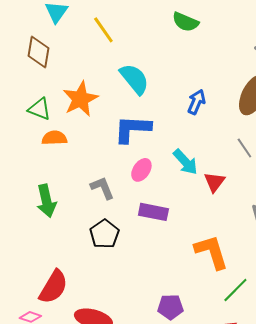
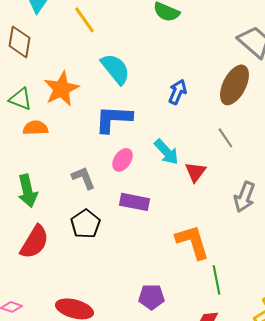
red semicircle: (53, 287) -> (34, 242), moved
green line: (235, 290) -> (216, 280), turned -56

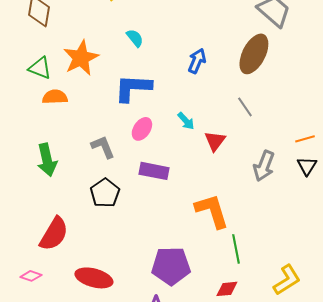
cyan semicircle: (115, 69) -> (135, 38), size x0.6
cyan arrow: (166, 152) -> (186, 121), size x0.7
red semicircle: (34, 242) -> (54, 234), moved
purple pentagon: (151, 297) -> (171, 266), size x1.5

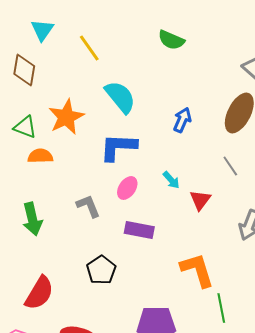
cyan semicircle: (135, 38) -> (120, 97), size x1.8
black pentagon: (105, 193) -> (101, 270), moved

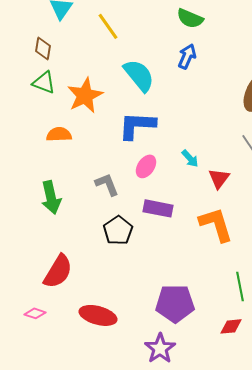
brown diamond: (24, 70) -> (43, 48), size x0.7
blue arrow: (182, 120) -> (187, 56), moved
green triangle: (25, 127) -> (44, 82), moved
black pentagon: (101, 270) -> (118, 230), moved
orange L-shape: (197, 270) -> (216, 224), moved

